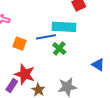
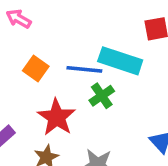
red star: (25, 74) -> (57, 117), moved

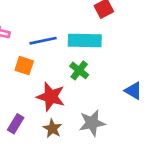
blue line: (84, 69) -> (43, 41), moved

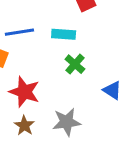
cyan rectangle: (85, 40) -> (64, 34), size x0.7
green cross: (79, 70) -> (75, 64), moved

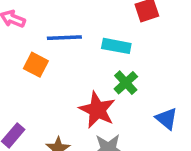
red star: (24, 92) -> (97, 110), moved

